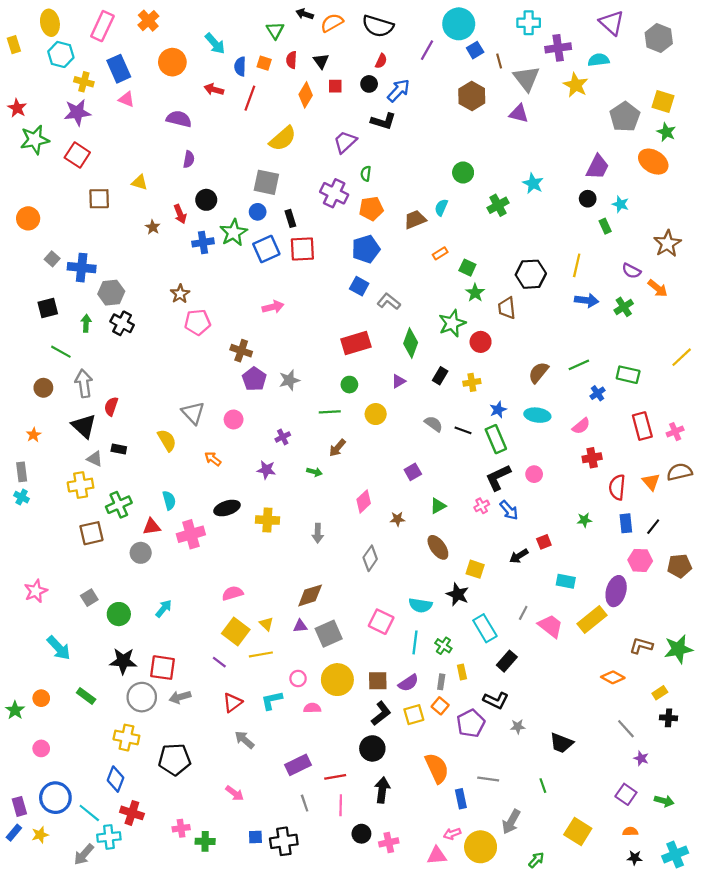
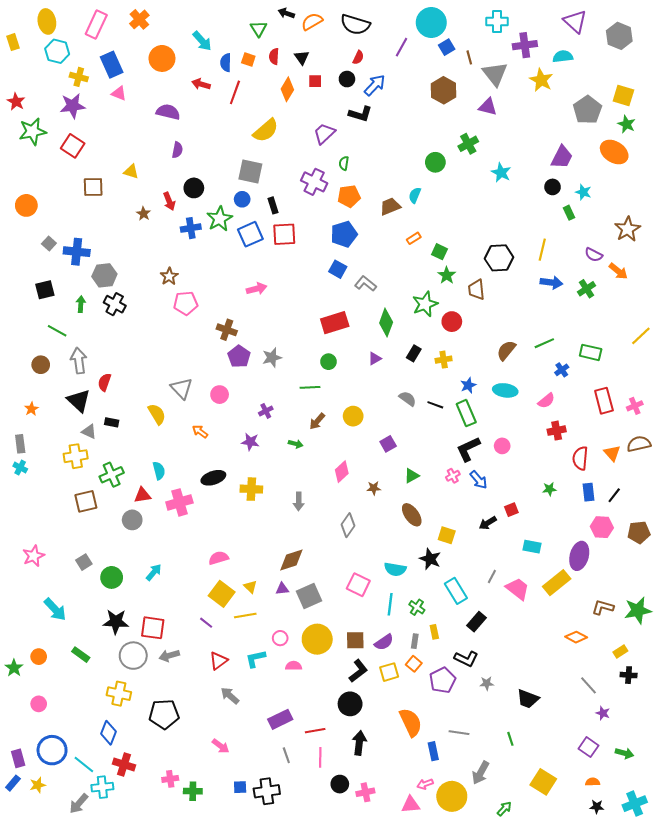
green cross: (498, 205) -> (468, 144), moved
yellow circle: (376, 414) -> (353, 416), moved

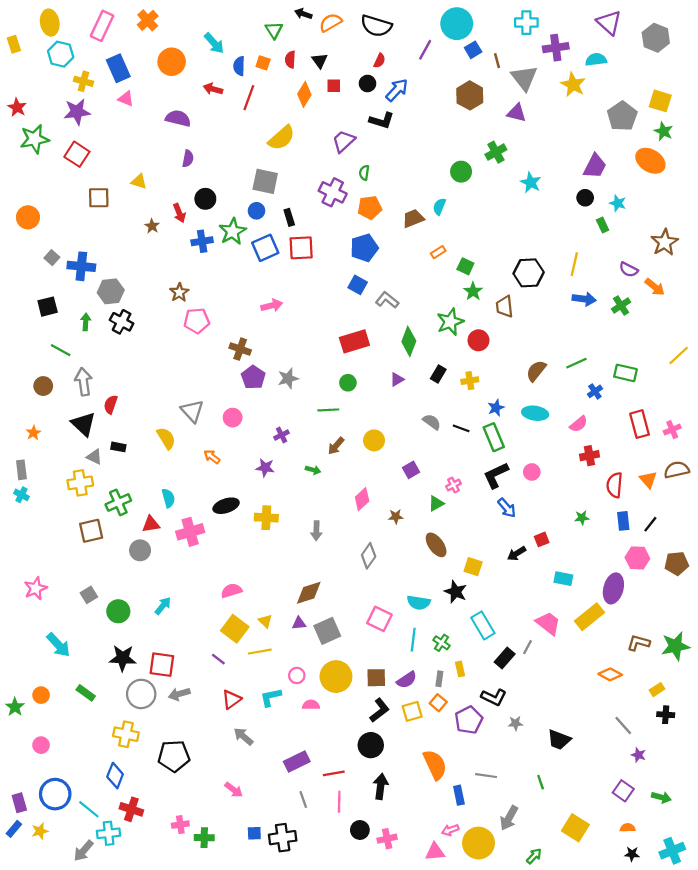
pink cross: (453, 476) -> (453, 485), moved
gray line: (492, 576) -> (527, 647), moved

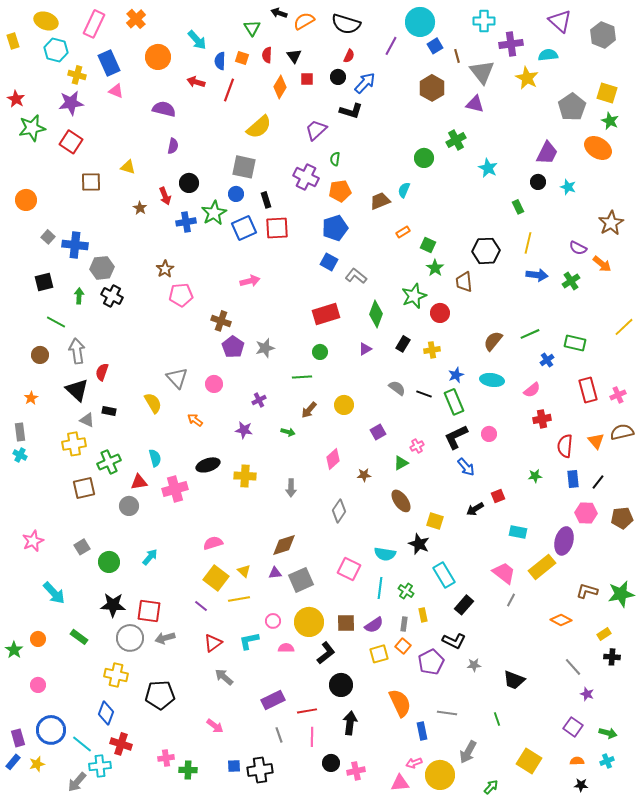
yellow ellipse: (50, 23) -> (46, 21), turned -60
green rectangle: (603, 225) -> (518, 207), moved
gray line: (527, 647) -> (511, 600), moved
black L-shape: (379, 710) -> (326, 653), moved
cyan cross: (672, 851) -> (607, 761), moved, size x0.6

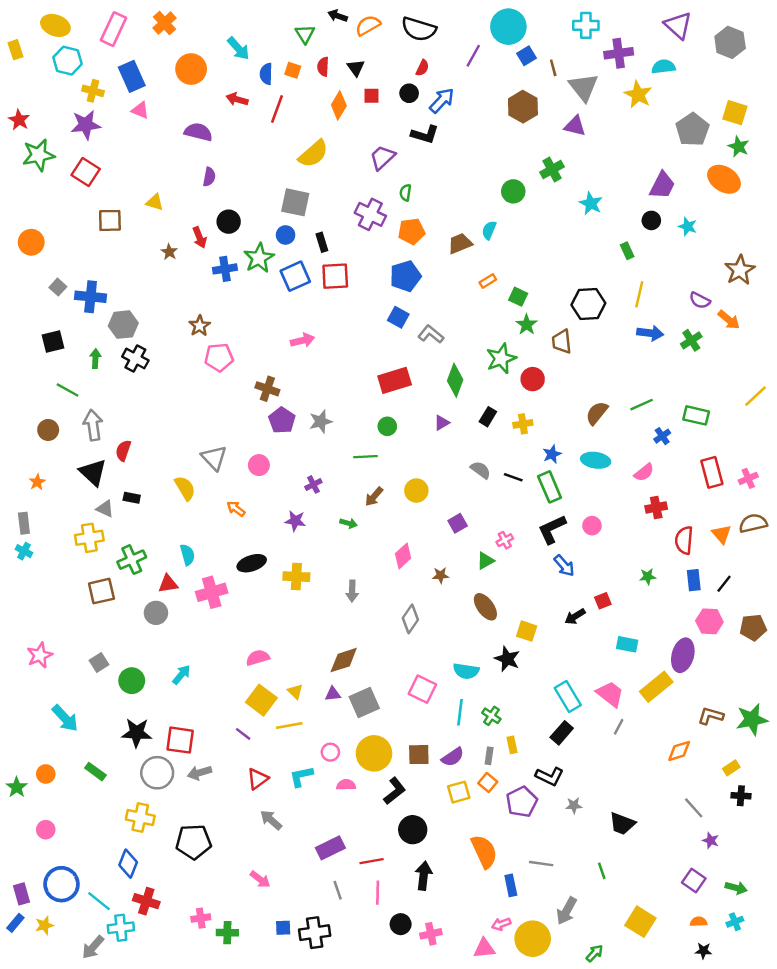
cyan rectangle: (444, 575) -> (568, 696), moved
orange diamond: (561, 620) -> (679, 751), turned -45

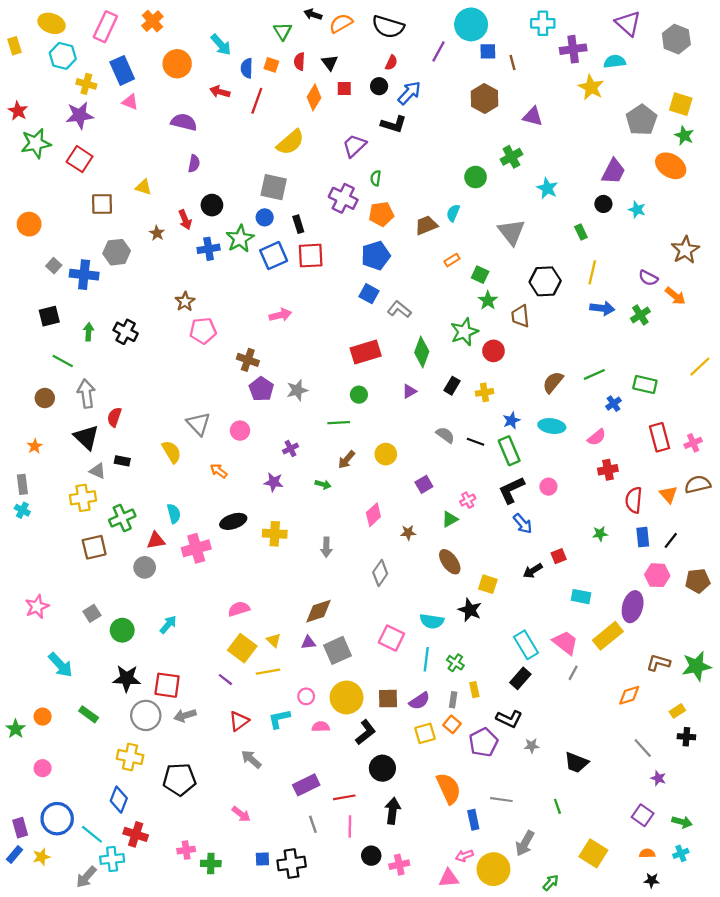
blue square: (527, 56) -> (488, 51), turned 30
gray triangle: (584, 87) -> (511, 232), moved
gray hexagon: (123, 325) -> (117, 252), moved

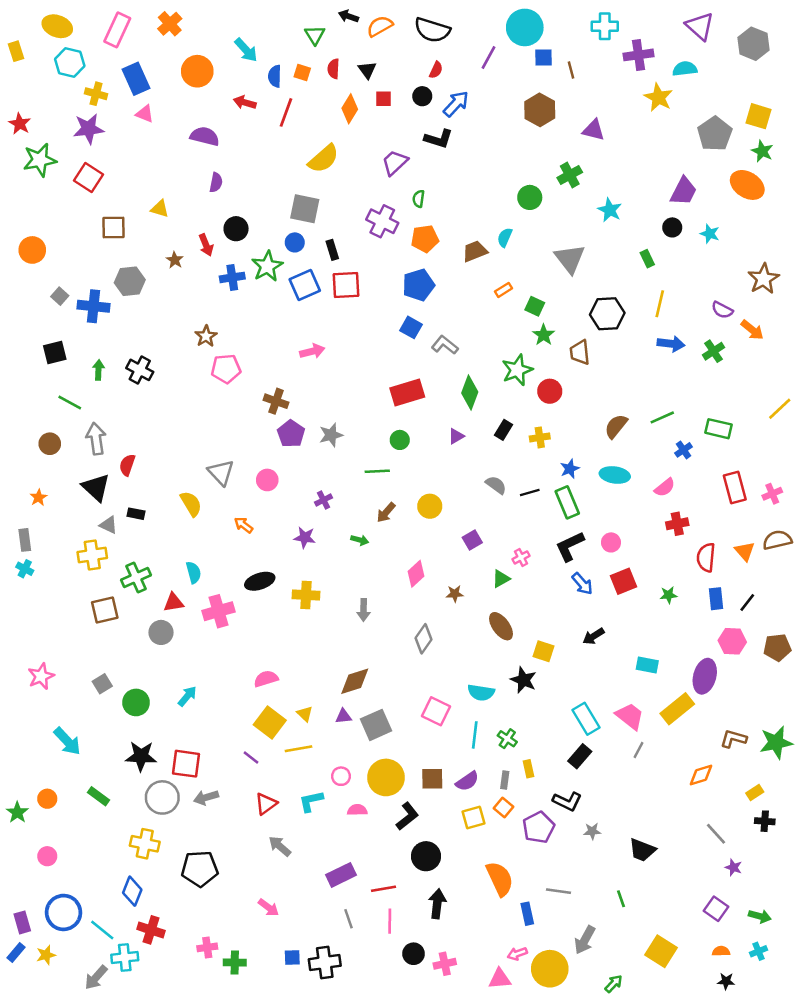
black line: (476, 442) -> (530, 492), turned -36
red square: (559, 556) -> (624, 581), moved, size x1.5

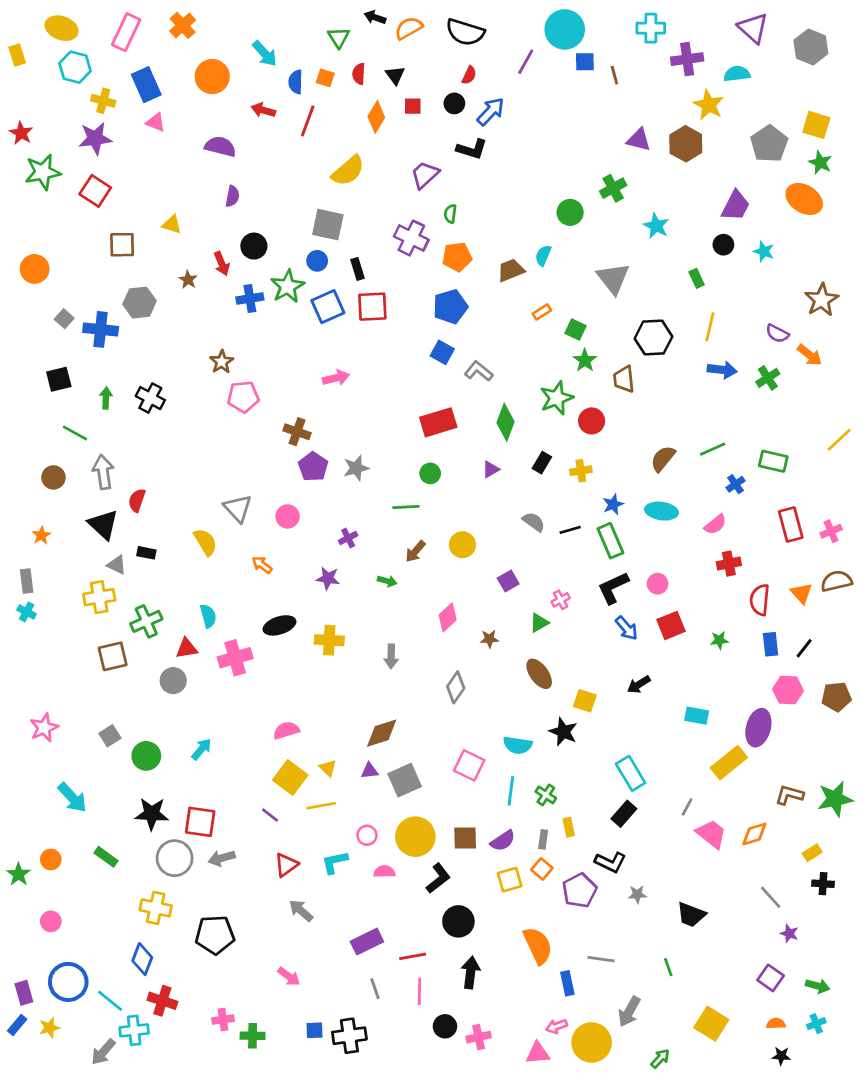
brown hexagon: (540, 110) -> (686, 144), moved
pink trapezoid: (630, 716) -> (711, 834), moved

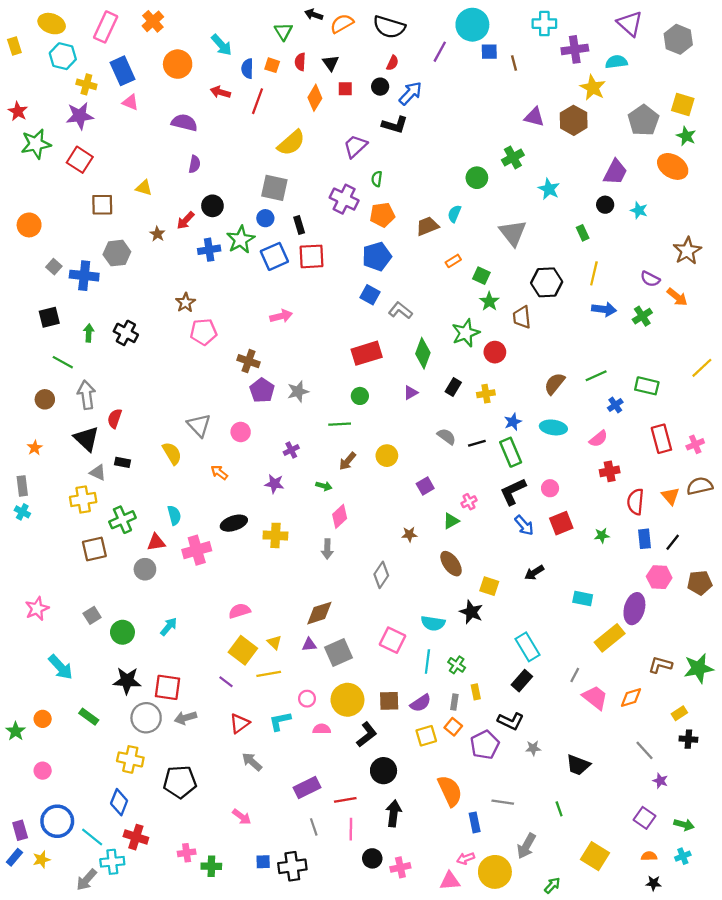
red arrow: (222, 264) -> (185, 220), turned 66
pink diamond: (448, 617) -> (340, 516), moved

